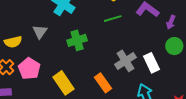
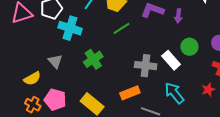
green circle: (174, 46) -> (189, 47), moved
gray cross: (126, 61) -> (146, 66), turned -35
orange rectangle: (103, 83) -> (130, 93), turned -60

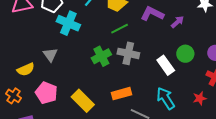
purple arrow: (178, 16) -> (177, 22), turned -144
green cross: (93, 59) -> (101, 56), moved
gray cross: (146, 66) -> (128, 53), moved
orange cross: (33, 105) -> (14, 96), moved

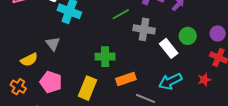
gray cross: (128, 53) -> (144, 29), moved
green cross: (101, 56) -> (105, 57), moved, turned 30
cyan arrow: (166, 98) -> (170, 81), turned -80
yellow rectangle: (83, 101) -> (88, 88), turned 70

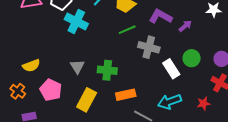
gray triangle: (53, 44) -> (77, 67), moved

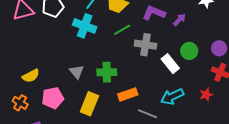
cyan cross: (76, 22) -> (85, 26), moved
pink pentagon: (51, 90) -> (53, 98), turned -30

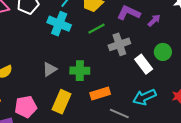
gray cross: (145, 45) -> (119, 44), turned -30
gray triangle: (77, 72) -> (50, 69), turned 35
pink pentagon: (53, 98) -> (26, 107), moved

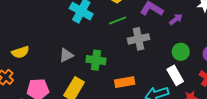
white rectangle: (144, 64) -> (175, 75), moved
orange rectangle: (100, 94) -> (125, 82), moved

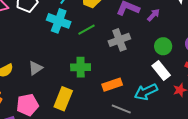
green line: (118, 21) -> (86, 30), moved
gray triangle: (66, 55) -> (36, 68), moved

